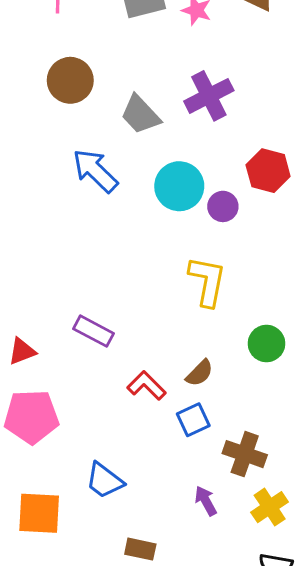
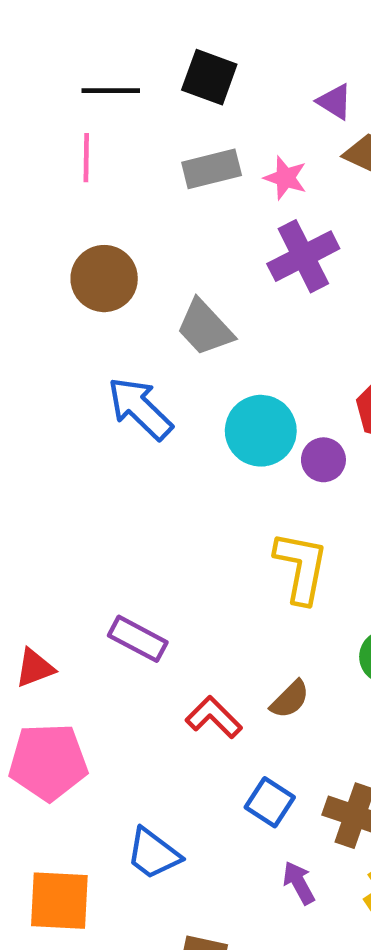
purple cross: (209, 96) -> (303, 256), moved
blue square: (193, 420) -> (270, 802), moved, turned -32

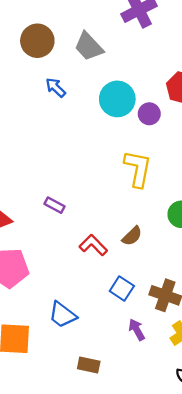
brown circle: (104, 279) -> (37, 41), moved
blue arrow: (140, 408) -> (56, 88), size x0.6
purple rectangle: (138, 639) -> (54, 205), size x0.7

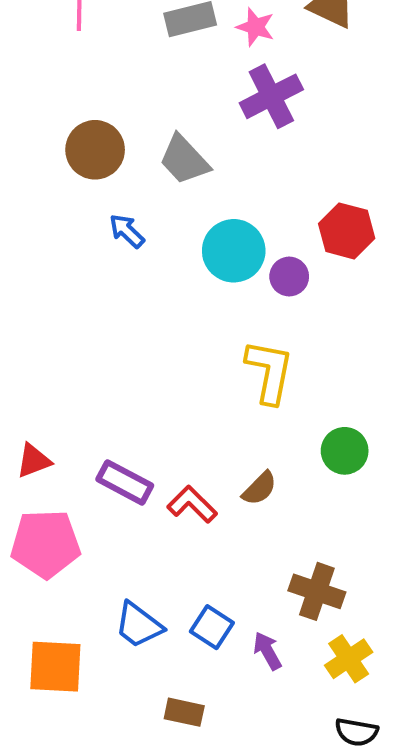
purple rectangle: (54, 205) -> (125, 482), moved, size x1.5
blue square: (122, 289) -> (212, 627), moved

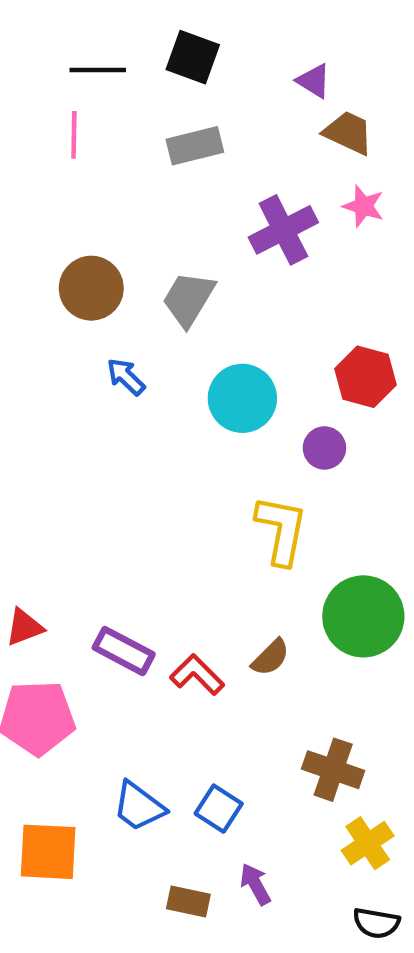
pink star: (255, 27) -> (363, 206), moved
gray trapezoid: (184, 160) -> (188, 299), turned 74
purple circle: (289, 277) -> (324, 448), moved
green circle: (345, 451) -> (363, 616), size x1.6
purple arrow: (267, 651) -> (255, 884), moved

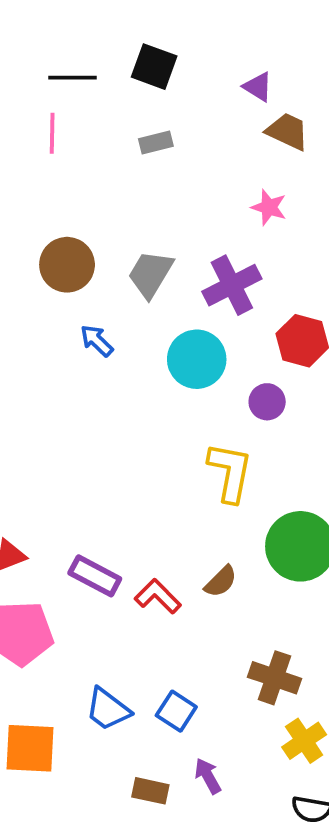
gray rectangle: (195, 146) -> (156, 142), size x0.7
pink star: (363, 206) -> (269, 207), moved
purple cross: (283, 230) -> (232, 285), moved

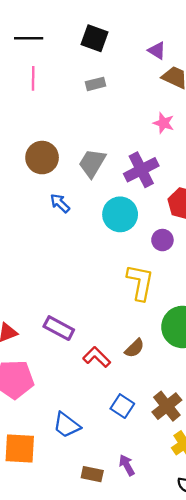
black line: (73, 78) -> (29, 38), moved
purple rectangle: (95, 576) -> (59, 328), moved
brown cross: (274, 678) -> (167, 406), turned 32
blue square: (176, 711) -> (122, 406), moved

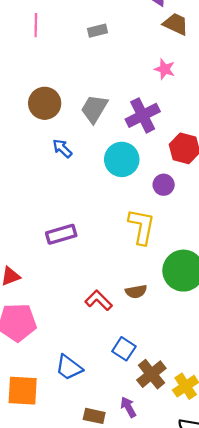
purple rectangle: (59, 328) -> (61, 234), moved, turned -44
brown semicircle: (135, 348) -> (136, 292), turned 35
brown cross: (167, 406) -> (151, 374), moved

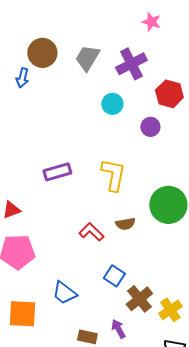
blue arrow: (62, 148) -> (22, 78), moved, turned -120
cyan circle: (122, 159) -> (112, 104), size x0.7
yellow L-shape: (142, 227) -> (113, 175), moved

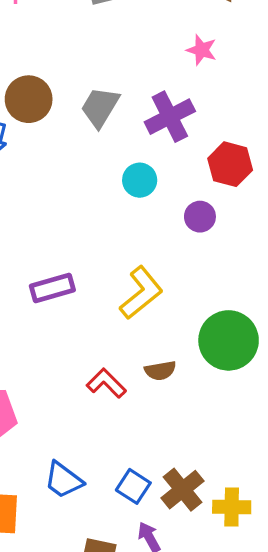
yellow L-shape: (113, 175) -> (141, 293), turned 40
blue square: (114, 276) -> (133, 486), moved
yellow cross: (170, 310) -> (232, 507), turned 35

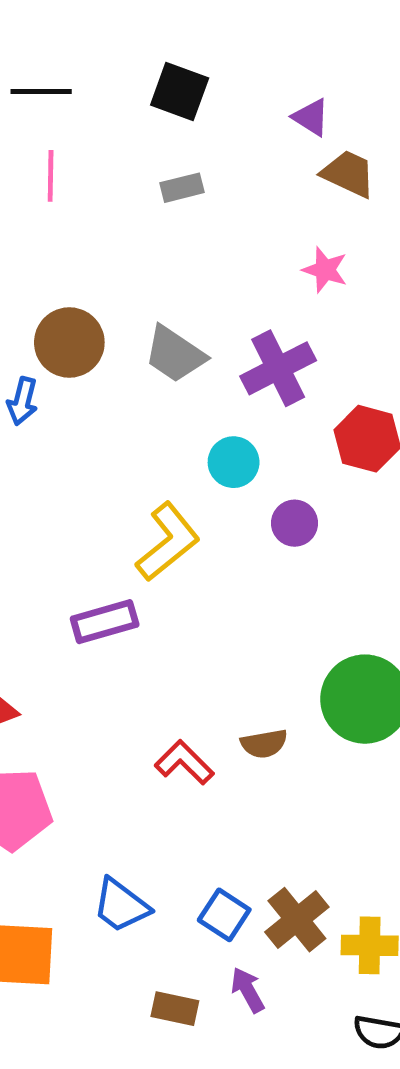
gray trapezoid: (100, 107) -> (175, 354), turned -87
purple circle: (200, 217) -> (295, 523), moved
yellow L-shape: (141, 293) -> (168, 542), moved

